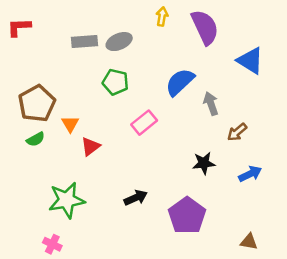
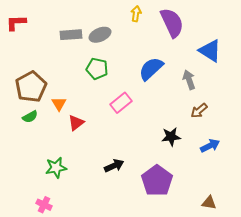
gray arrow: (211, 104) -> (189, 80), moved
green star: (67, 200) -> (56, 168), size x0.7

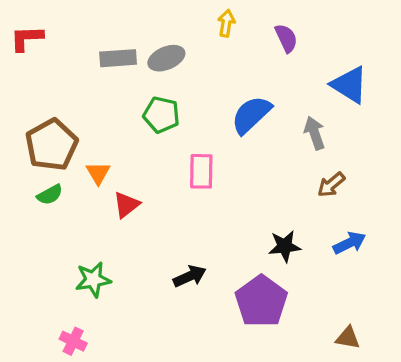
purple semicircle: (172, 23) -> (286, 38), size x0.6
pink rectangle: (121, 103) -> (201, 171), turned -50
black star: (171, 137) -> (285, 246), moved

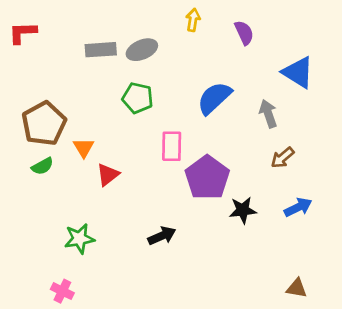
purple pentagon: (261, 301) -> (207, 178), moved

